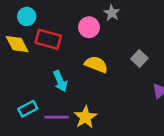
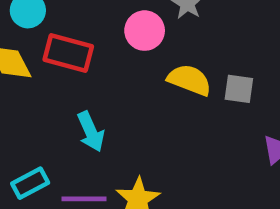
gray square: (139, 58) -> (239, 89), turned -35
yellow semicircle: (96, 64) -> (189, 80), moved

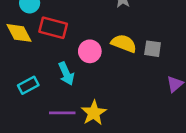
pink circle: (145, 31) -> (90, 51), moved
cyan rectangle: (30, 183) -> (28, 85), moved

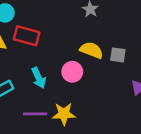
pink circle: (90, 51) -> (72, 72), moved
yellow star: (94, 113) -> (64, 114), turned 30

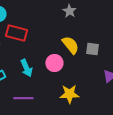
yellow semicircle: (91, 50) -> (70, 45), turned 30
yellow star: (64, 114) -> (69, 94), moved

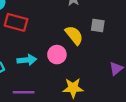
gray square: (92, 49) -> (98, 26), moved
cyan arrow: (26, 68) -> (27, 60), turned -72

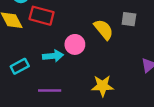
pink circle: (57, 55) -> (75, 44), moved

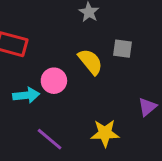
yellow star: (102, 86) -> (105, 133), moved
purple line: (50, 90) -> (50, 139), moved, turned 40

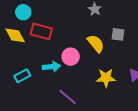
yellow star: (105, 133) -> (106, 78), moved

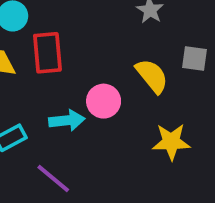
red rectangle: (41, 31) -> (47, 53), turned 70
purple line: (68, 97) -> (53, 178), moved

